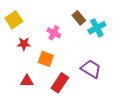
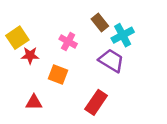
yellow square: (14, 20) -> (17, 38), moved
purple trapezoid: (91, 69) -> (111, 61), moved
red rectangle: (60, 83) -> (96, 102), moved

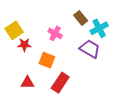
red rectangle: (96, 102) -> (60, 83), moved

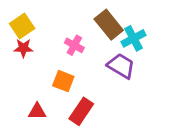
brown rectangle: (81, 18) -> (109, 25), size x1.5
yellow square: (14, 30) -> (22, 26), moved
red star: (24, 45) -> (23, 48), moved

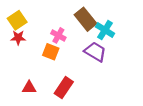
cyan cross: (133, 38) -> (105, 30), turned -30
orange square: (63, 81) -> (51, 52), moved

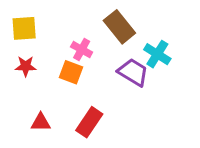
yellow square: (17, 20) -> (24, 28), turned 30
cyan cross: (105, 30) -> (157, 54), moved
red star: (18, 38) -> (26, 66), moved

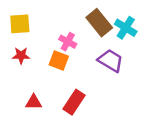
cyan cross: (157, 54) -> (126, 28), moved

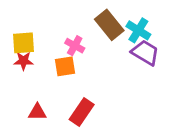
yellow square: (20, 24) -> (23, 43), moved
orange square: (59, 61) -> (65, 66), turned -30
purple trapezoid: (111, 61) -> (145, 53), moved

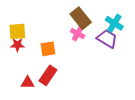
cyan cross: (138, 30) -> (114, 23), moved
pink cross: (75, 46) -> (78, 33), moved
red rectangle: (82, 112) -> (48, 75), moved

